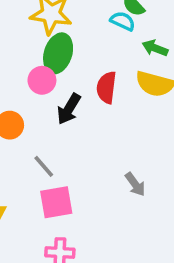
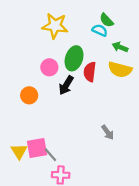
green ellipse: (58, 53) -> (74, 58), moved
gray line: (44, 166) -> (50, 155), moved
pink square: (56, 202) -> (37, 148), moved

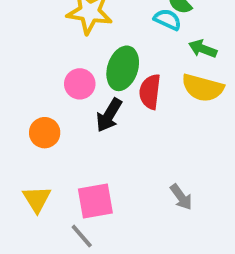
pink square: (37, 148) -> (95, 201), moved
yellow triangle: (19, 151) -> (37, 199), moved

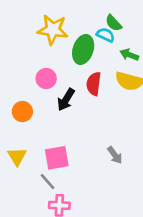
green ellipse: (123, 68) -> (83, 49), moved

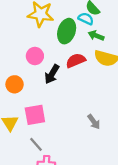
green arrow: (129, 55) -> (96, 36), moved
red semicircle: (94, 84) -> (76, 61), turned 60
pink square: (57, 158) -> (35, 115), moved

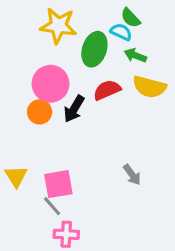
pink circle: (35, 56) -> (51, 84), size x1.5
orange circle: (15, 84) -> (40, 112), moved
pink square: (35, 115) -> (58, 184), moved

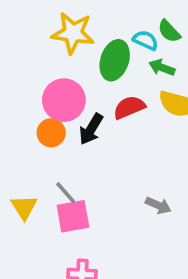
green semicircle: (131, 18) -> (169, 31), moved
gray arrow: (132, 175) -> (158, 205), turned -30
gray line: (52, 206) -> (66, 193), moved

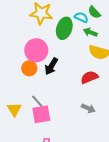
red semicircle: (129, 107) -> (89, 77), moved

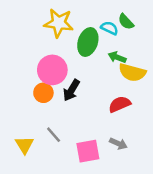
green arrow: (90, 32) -> (117, 57), moved
pink square: (41, 114) -> (88, 151), moved

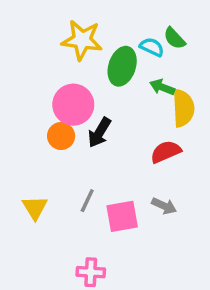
yellow semicircle: (132, 72) -> (183, 108), turned -108
gray line: (54, 135) -> (87, 201), moved, turned 66

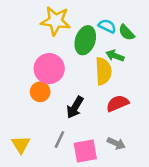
green semicircle: (174, 38) -> (126, 32), moved
yellow semicircle: (183, 108) -> (103, 71), moved
black arrow: (99, 133) -> (75, 107), moved

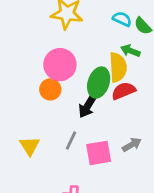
green ellipse: (85, 40) -> (99, 83), moved
red semicircle: (117, 103) -> (123, 91), moved
gray arrow: (116, 143) -> (132, 145), turned -54

